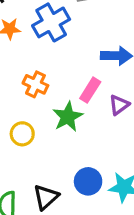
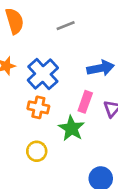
blue cross: (51, 22) -> (43, 74), moved

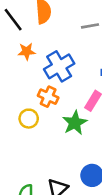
yellow circle: (37, 151) -> (29, 119), moved

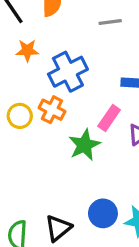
yellow circle: (29, 119) -> (20, 116), moved

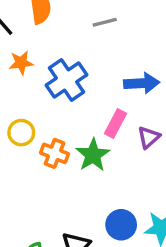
orange cross: (52, 110) -> (55, 153), moved

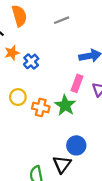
blue cross: (66, 80) -> (31, 61), moved, size x0.6
blue circle: (121, 225) -> (76, 145), moved

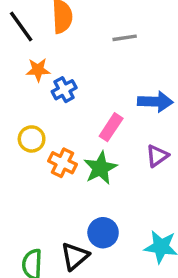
pink rectangle: (77, 83) -> (111, 127), moved

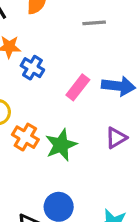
blue cross: (64, 90) -> (32, 68), turned -35
pink rectangle: (111, 127) -> (78, 87), moved

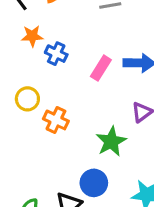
green star: (61, 145) -> (111, 142), moved

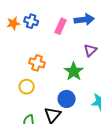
orange star: (32, 36) -> (13, 23), moved
yellow circle: (27, 99) -> (27, 87), moved

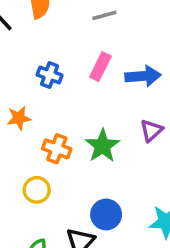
orange star: (13, 23) -> (19, 118), moved
pink rectangle: (61, 26) -> (100, 67), moved
green star: (74, 71) -> (103, 146), moved

